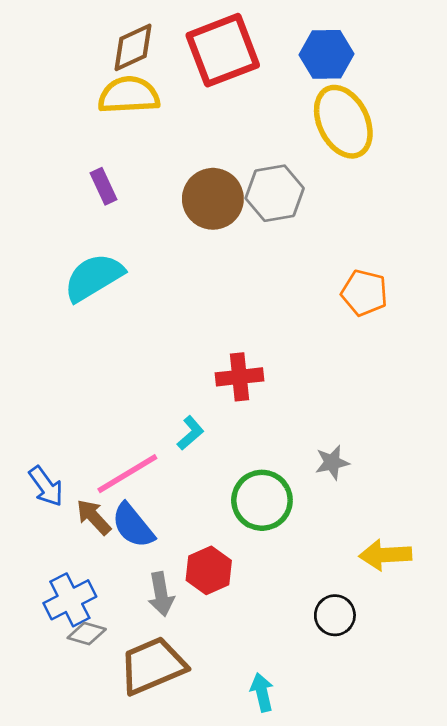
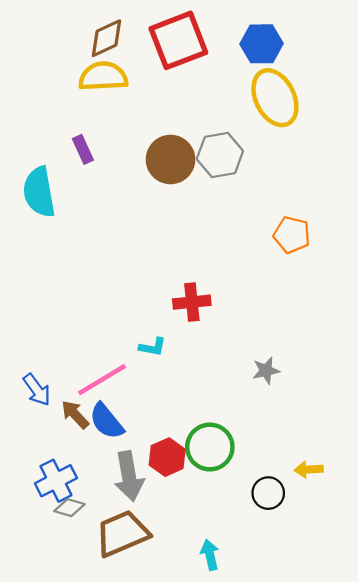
cyan semicircle: (94, 277) -> (39, 192), moved, turned -69
cyan L-shape: (190, 433) -> (153, 347), turned 52
green circle: (262, 500) -> (210, 447), moved
yellow arrow: (385, 555) -> (309, 469), moved, size x0.7
gray arrow: (161, 594) -> (129, 476), size x1.4

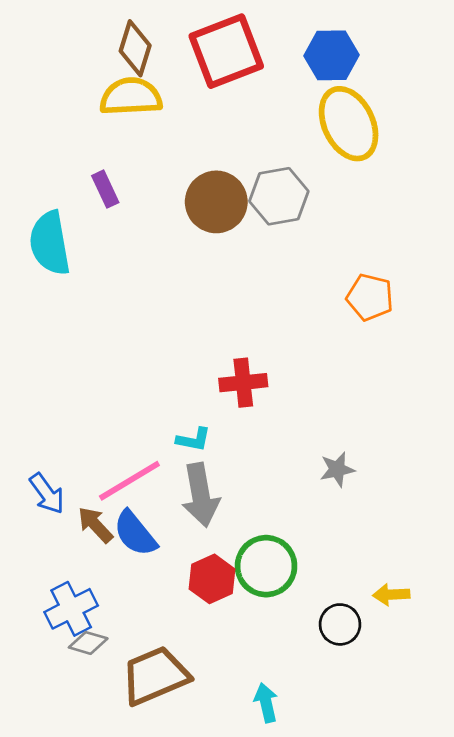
brown diamond: (106, 38) -> (135, 48), turned -48
gray arrow: (129, 476) -> (201, 495), moved

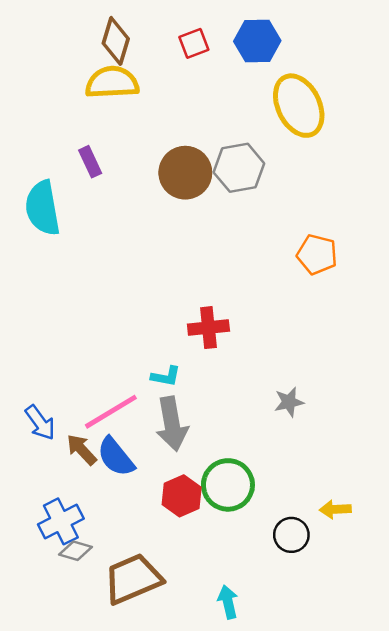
red square: (226, 51) -> (194, 43), size x0.5
blue hexagon: (331, 55) -> (257, 41), moved

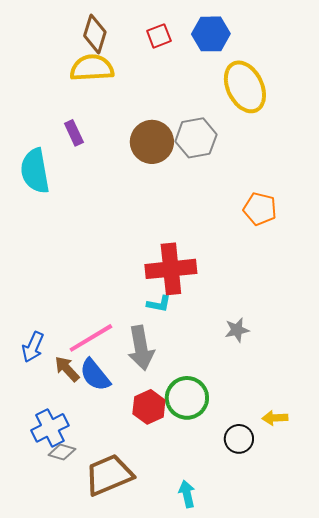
red cross: (208, 328) -> (171, 269), size x1.5
cyan L-shape: (166, 376) -> (159, 304), moved
blue arrow: (40, 423) -> (33, 347), turned 60

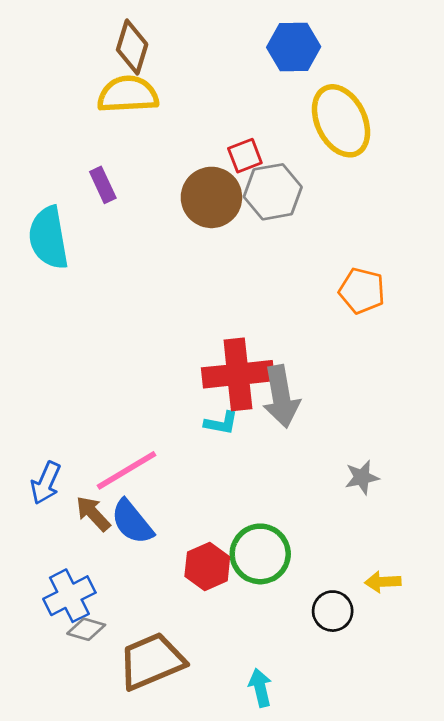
red square: (159, 36) -> (245, 156), moved
gray star: (237, 330) -> (362, 477), moved
gray arrow: (141, 348) -> (281, 397), moved

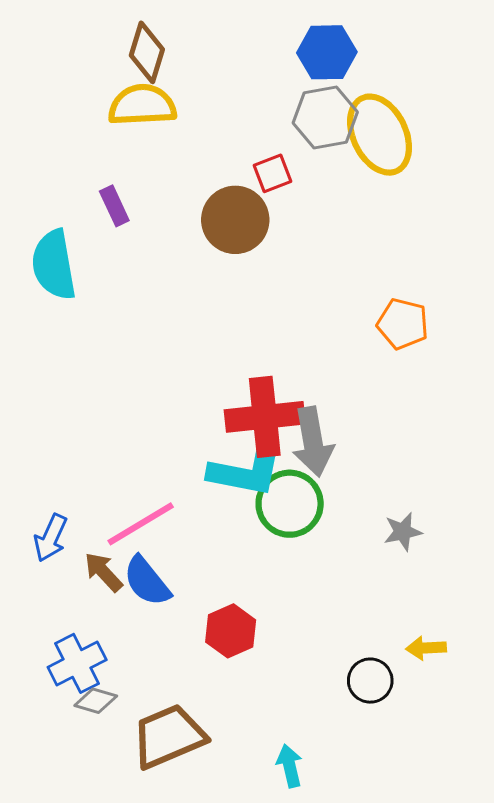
gray hexagon: (273, 192) -> (325, 117), moved
cyan L-shape: (221, 423) -> (246, 471), size x2.0
green circle: (260, 554) -> (290, 504), moved

